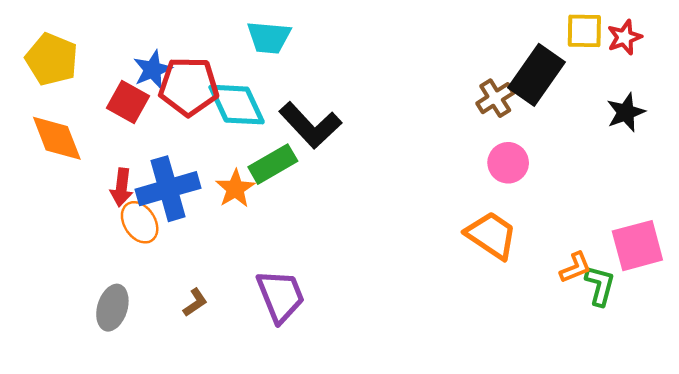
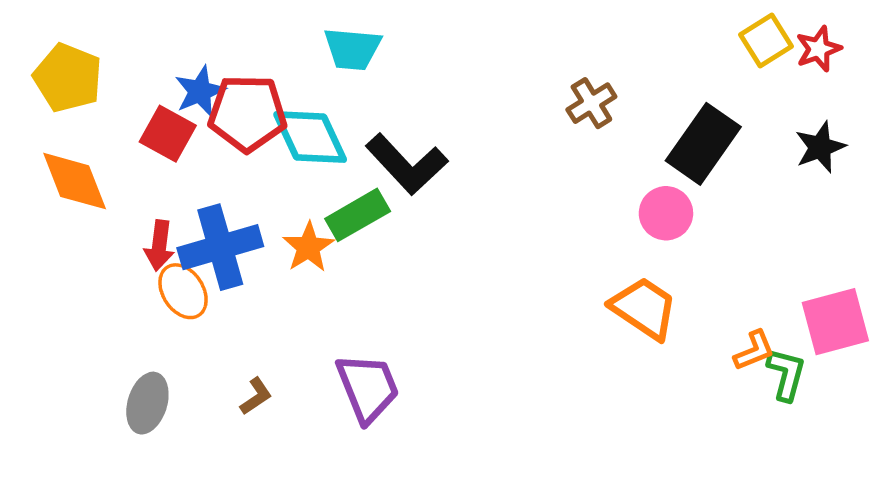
yellow square: (584, 31) -> (766, 40), turned -33
black rectangle: (537, 75) -> (703, 144), moved
brown cross: (495, 98) -> (591, 103), moved

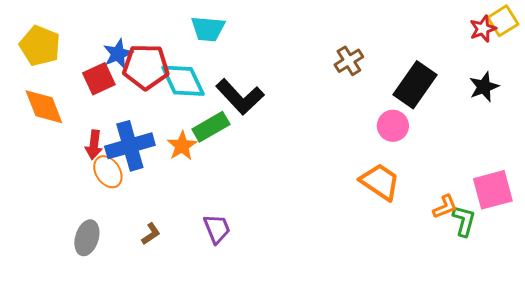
yellow square: (766, 40) -> (503, 21), moved
red square: (168, 134) -> (99, 79), turned 36
purple trapezoid: (368, 388) -> (217, 229), size x0.7

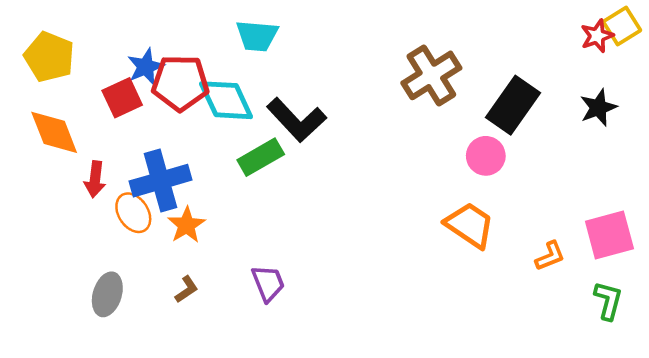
brown cross: (349, 61) -> (431, 75), size x1.6
red arrow: (94, 145) -> (95, 179), moved
orange star: (182, 146) -> (186, 225), moved
green L-shape: (464, 221) -> (608, 301), moved

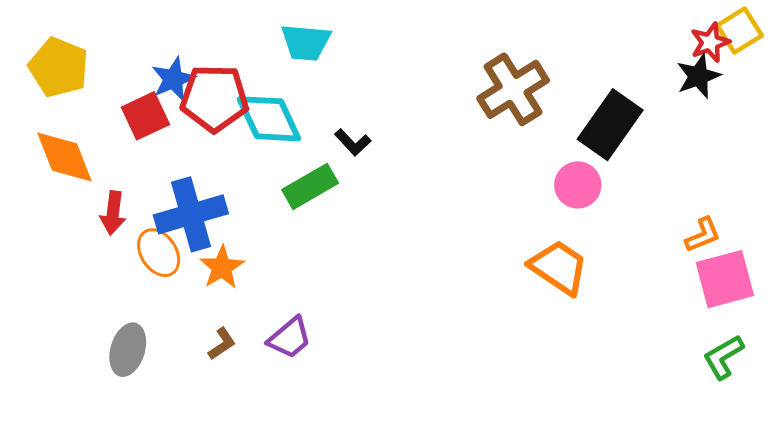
black star: (598, 108) -> (698, 76), moved
black L-shape: (297, 120) -> (353, 142), size x0.5
orange L-shape: (550, 256) -> (703, 235), moved
purple trapezoid: (268, 283) -> (290, 338), moved, turned 72
green L-shape: (608, 301) -> (723, 357), turned -135

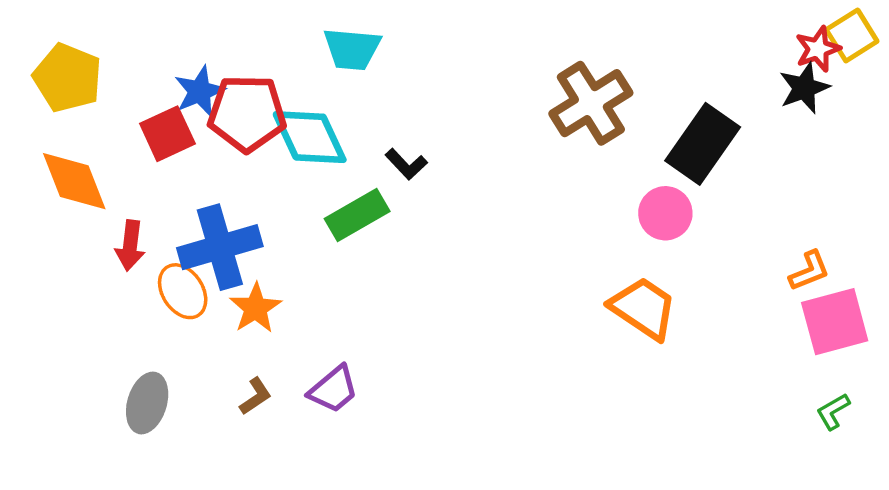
green L-shape: (723, 357) -> (833, 411), size x0.7

